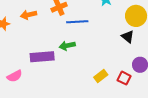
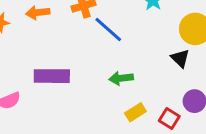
blue line: (77, 22) -> (108, 29), turned 40
green arrow: (67, 46) -> (121, 78), moved

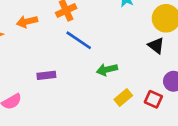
blue line: (108, 29) -> (79, 40), moved
purple rectangle: (52, 76) -> (46, 75), size x0.6

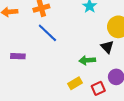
green arrow: (107, 70) -> (87, 60), moved
red square: (153, 99) -> (98, 88), turned 32

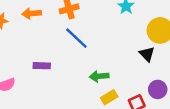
green arrow: (87, 60) -> (99, 76), moved

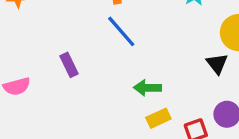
purple rectangle: (42, 66) -> (69, 65), turned 56

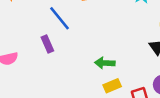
blue line: (121, 31) -> (59, 18), moved

